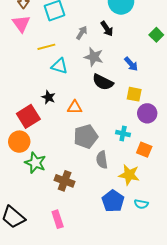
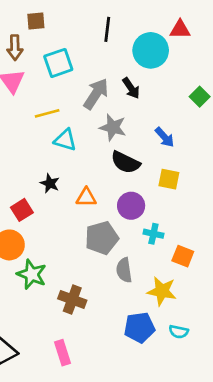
gray arrow: (82, 33) -> (96, 94), size x1.6
purple circle: (147, 113) -> (131, 206), moved
red square: (28, 116) -> (22, 210), size x0.7
blue pentagon: (113, 201) -> (139, 328), turned 30

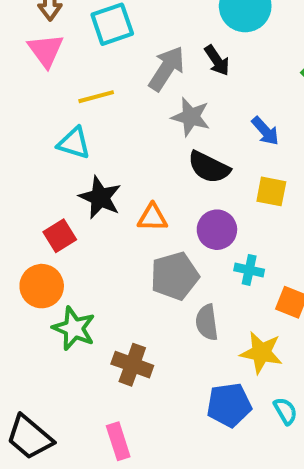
cyan triangle: (65, 140) -> (74, 143), moved
black star: (50, 183) -> (100, 197), size x1.5
cyan semicircle: (179, 332) -> (285, 411), turned -132

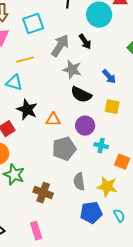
gray semicircle: (207, 322) -> (79, 182), moved

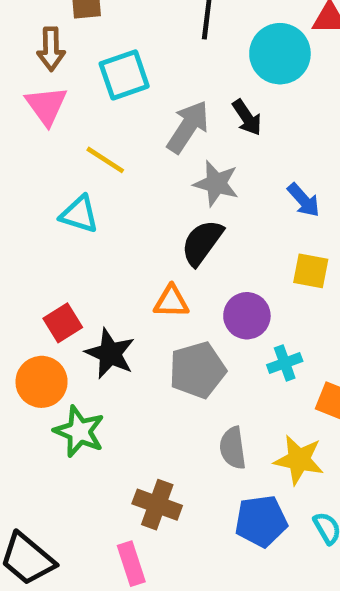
yellow line: (25, 60) -> (105, 160), turned 48
black semicircle: (81, 95) -> (202, 243), moved, turned 100
black star: (27, 110) -> (110, 354), moved
cyan cross: (101, 146) -> (285, 363), turned -32
brown cross: (43, 193) -> (157, 505), moved

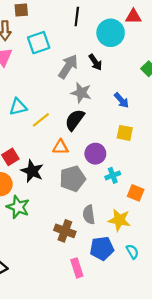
yellow line: (105, 160) -> (41, 120), moved, turned -72
cyan triangle: (79, 214) -> (18, 107), turned -30
brown cross: (157, 505) -> (65, 231), moved
pink rectangle: (131, 564) -> (77, 268), moved

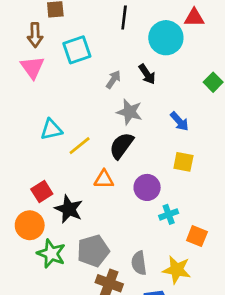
gray arrow: (68, 67) -> (113, 80), size x0.6
gray pentagon: (72, 179) -> (93, 251), moved

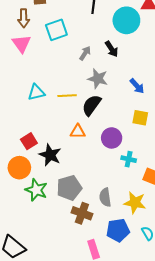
yellow line: (80, 146) -> (67, 96), moved, turned 36
cyan cross: (169, 214) -> (129, 159), turned 32

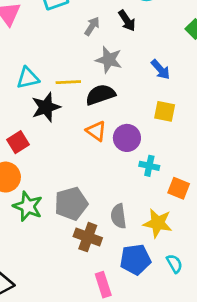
black semicircle: (91, 105) -> (100, 95), turned 35
orange triangle: (78, 132) -> (96, 131), moved, turned 35
black star: (50, 155) -> (46, 107), moved, turned 30

